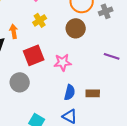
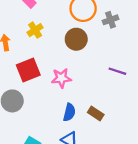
brown rectangle: (93, 93) -> (96, 113), turned 32

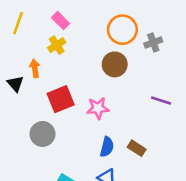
yellow cross: (35, 30) -> (57, 45), moved

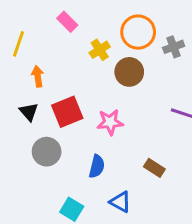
yellow line: (18, 23) -> (18, 44), moved
yellow cross: (57, 45) -> (100, 50), moved
black triangle: (15, 84) -> (29, 112), moved
blue semicircle: (107, 147) -> (97, 166), moved

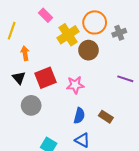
yellow cross: (100, 50) -> (68, 35), size x1.5
blue semicircle: (97, 166) -> (79, 116), moved

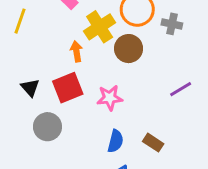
gray cross: (119, 33) -> (172, 24), turned 32
orange arrow: (25, 53) -> (76, 51), moved
purple line: (125, 79) -> (181, 89), turned -49

